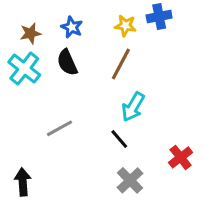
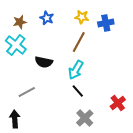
blue cross: (159, 16) -> (106, 23), moved
black semicircle: (67, 62) -> (44, 62), moved, turned -54
cyan arrow: (133, 107) -> (76, 70), moved
gray line: (60, 128) -> (27, 92), moved

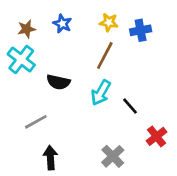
black line: (78, 91) -> (130, 106), moved
black arrow: (15, 119) -> (50, 158), moved

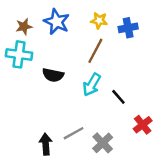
blue star: (62, 24) -> (57, 22), size x1.5
cyan cross: (21, 59) -> (19, 54), turned -30
gray line: (36, 122) -> (74, 133), moved

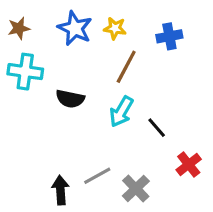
yellow star: (99, 21) -> (115, 28), moved
brown star: (24, 27) -> (19, 28), moved

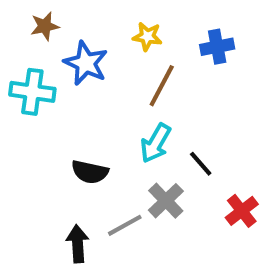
brown star: (19, 28) -> (45, 26), moved
blue star: (75, 28) -> (86, 63), moved
black semicircle: (70, 99) -> (90, 172), moved
gray cross: (136, 189) -> (166, 201), moved

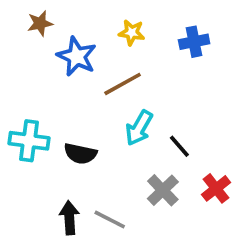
brown line: (162, 86) -> (123, 84), moved, turned 33
cyan cross: (32, 92) -> (29, 141), moved
gray cross: (166, 201) -> (163, 190), moved
gray line: (125, 225) -> (110, 220), moved, turned 56

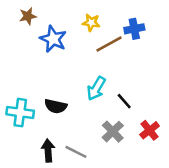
brown line: (123, 84) -> (109, 44), moved
cyan cross: (29, 141) -> (20, 113), moved

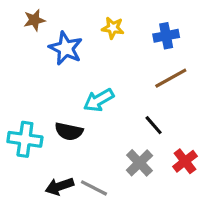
brown line: (109, 44) -> (171, 78), moved
cyan arrow: (96, 88) -> (99, 100), moved, turned 30
black arrow: (48, 151) -> (59, 186), turned -105

